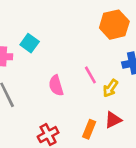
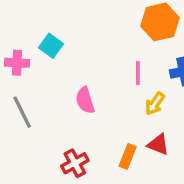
pink line: (90, 75) -> (138, 73), moved, turned 30
red triangle: (113, 120) -> (158, 145), turned 48

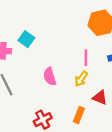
yellow arrow: (155, 104) -> (81, 79), moved
red triangle: (158, 145) -> (100, 97), moved

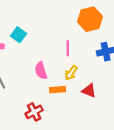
pink line: (86, 58) -> (68, 48), moved
orange rectangle: (79, 115) -> (58, 90), moved, turned 64

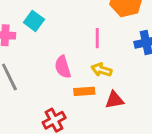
yellow arrow: (71, 73) -> (102, 70), turned 72
red triangle: (89, 91) -> (114, 100), moved, turned -32

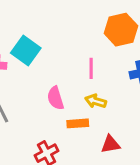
cyan square: (34, 21) -> (26, 50), size x1.4
red triangle: (114, 100) -> (111, 144), moved

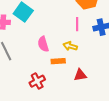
pink line: (91, 68) -> (77, 24), moved

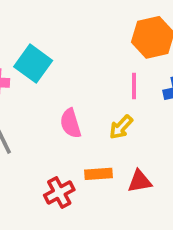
yellow arrow: (70, 46) -> (121, 127), turned -64
orange rectangle: (58, 61) -> (99, 174), moved

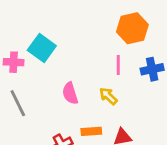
yellow arrow: (121, 127) -> (108, 96), turned 90

